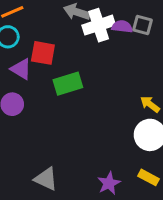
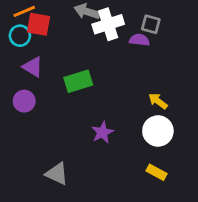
purple semicircle: (122, 27) -> (139, 40), moved
red square: (43, 53) -> (38, 24), moved
purple star: (109, 183) -> (102, 132), moved

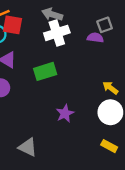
white cross: (108, 24) -> (57, 33), moved
gray square: (151, 24) -> (105, 25), turned -35

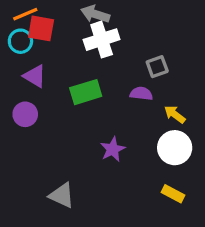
gray square: (105, 25) -> (157, 67), moved
purple semicircle: (95, 38) -> (141, 94), moved

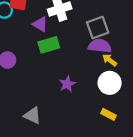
gray square: (157, 67) -> (98, 27), size x1.5
purple triangle: (35, 76) -> (40, 24), moved
purple semicircle: (141, 94) -> (100, 46), moved, size x1.5

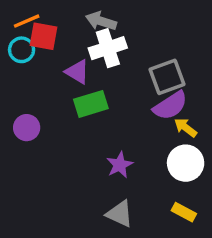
purple semicircle: (100, 46) -> (170, 106), turned 140
gray triangle: (32, 115) -> (120, 214), moved

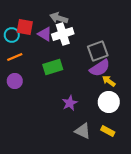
orange line: (27, 21) -> (15, 57), moved
purple triangle: (77, 72) -> (45, 34), moved
gray triangle: (120, 214) -> (83, 131), moved

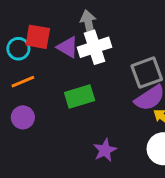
gray arrow: (59, 18) -> (89, 23), turned 60

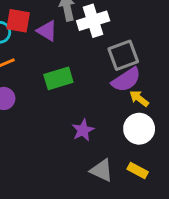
white cross: (94, 47) -> (93, 21), moved

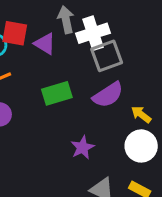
gray square: (123, 55) -> (107, 56), moved
purple semicircle: (126, 80) -> (108, 95), moved

